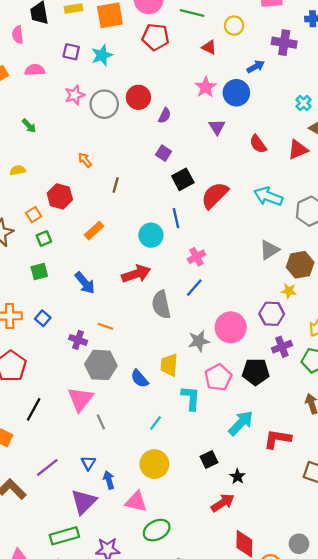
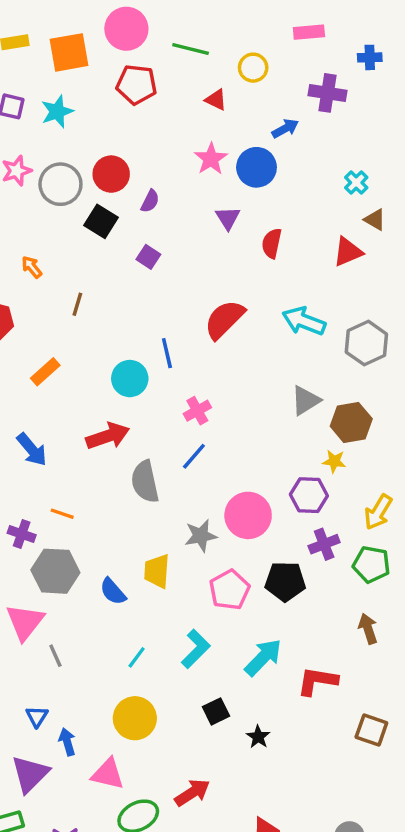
red semicircle: (258, 144) -> (272, 243), moved, turned 48
black square: (183, 179) -> (101, 221), moved, turned -30
cyan L-shape: (191, 398) -> (196, 649), moved, turned 40
red arrow: (223, 503) -> (192, 793), moved

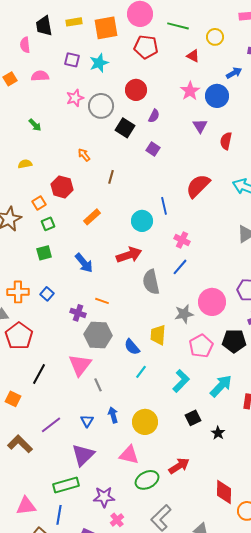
red circle: (111, 174) -> (136, 90), moved
pink cross: (197, 411) -> (182, 240), turned -35
cyan line: (137, 657) -> (141, 372), moved
blue arrow: (67, 742) -> (113, 415), moved

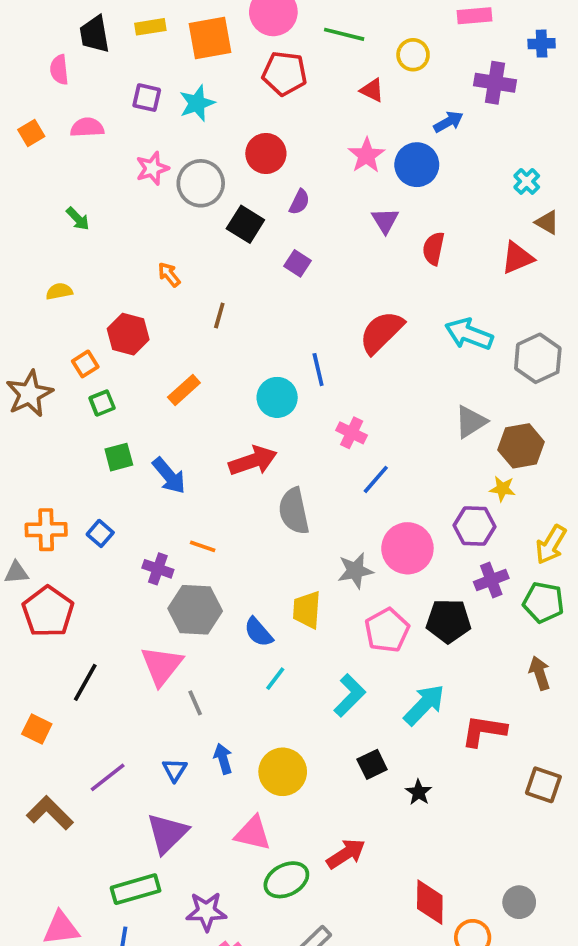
green square: (44, 253) -> (119, 457), moved
blue line: (180, 267) -> (376, 479), moved

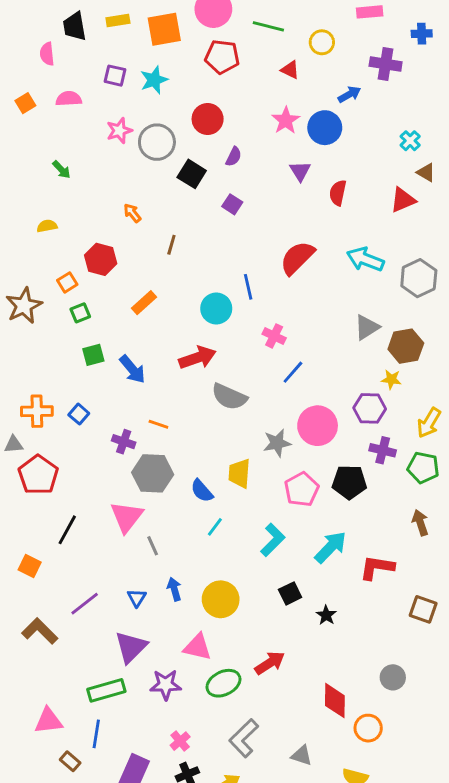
gray semicircle: (294, 511) -> (229, 397), turned -54
purple cross: (491, 580) -> (383, 450), turned 35
gray circle: (519, 902) -> (393, 677), moved
purple star: (206, 911) -> (166, 685), moved

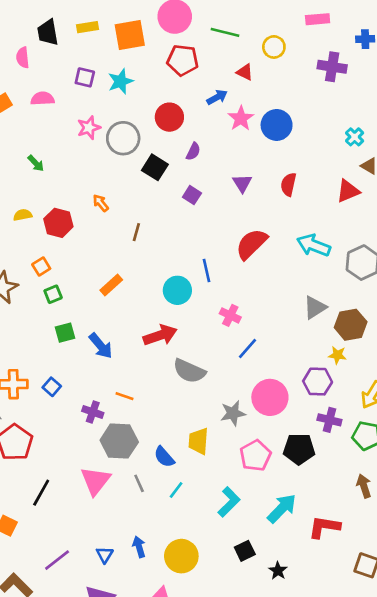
blue arrow: (349, 94) -> (217, 97), moved
purple triangle: (300, 171) -> (242, 183), moved
red hexagon: (101, 259) -> (58, 223), moved
gray line: (153, 546) -> (139, 483), moved

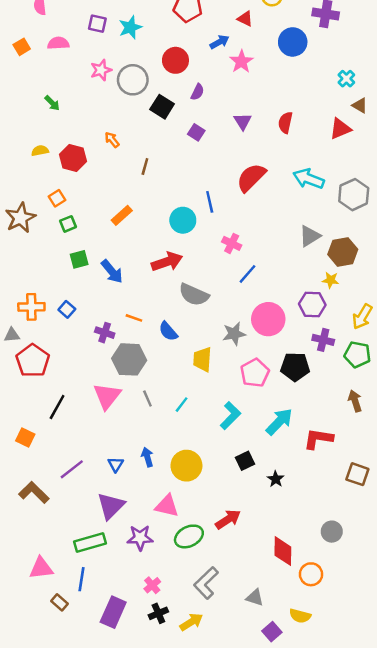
blue circle: (277, 125) -> (293, 42), moved
blue semicircle: (164, 457) -> (168, 331), moved

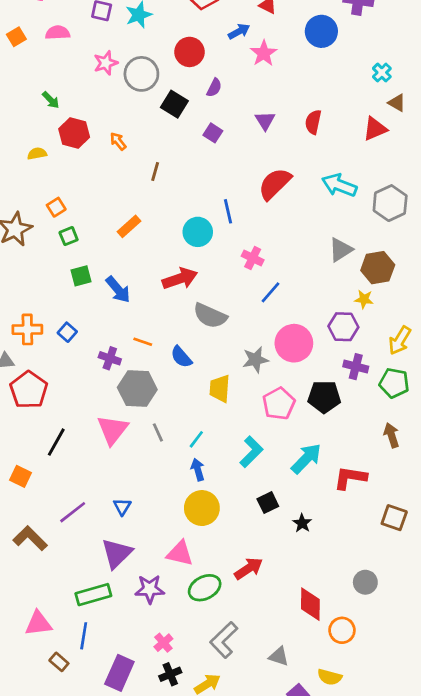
red hexagon: (73, 158) -> (74, 133), moved
blue arrow: (147, 457) -> (198, 470), moved

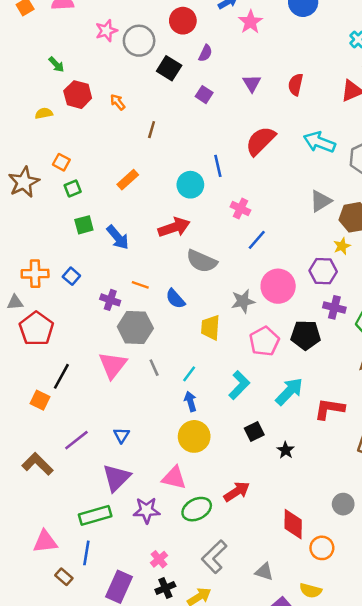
orange square: (56, 207) -> (61, 162), turned -30
yellow star: (364, 299) -> (342, 246), turned -30
orange square: (21, 476) -> (40, 400), moved

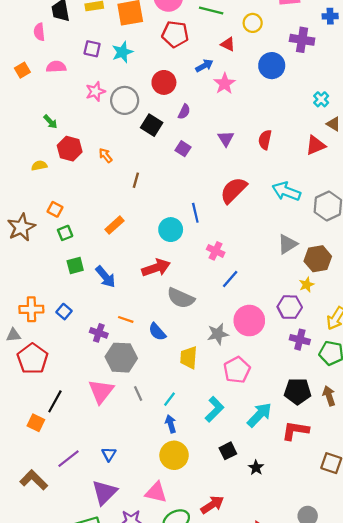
black pentagon: (306, 335) -> (298, 391), moved

